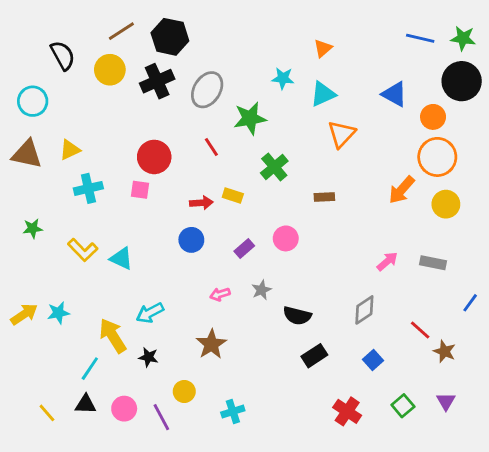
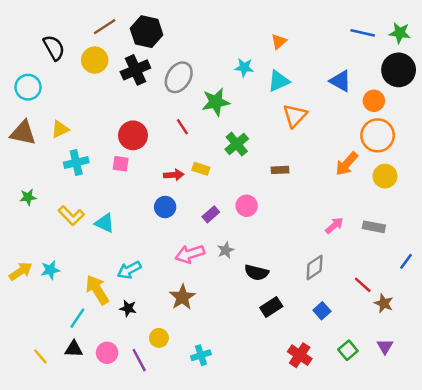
pink arrow: (220, 294) -> (190, 254), size x1.6

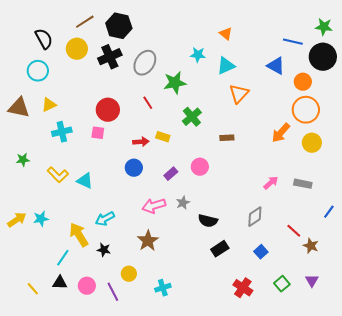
blue line: (363, 33) -> (293, 42), moved
orange triangle: (279, 41) -> (226, 34), turned -40
cyan circle: (28, 87) -> (38, 71), moved

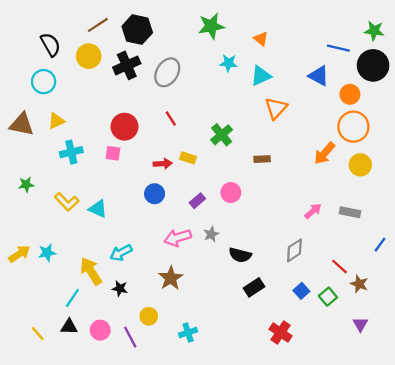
green star: (175, 83) -> (211, 26), moved
green square: (282, 284) -> (328, 297), moved

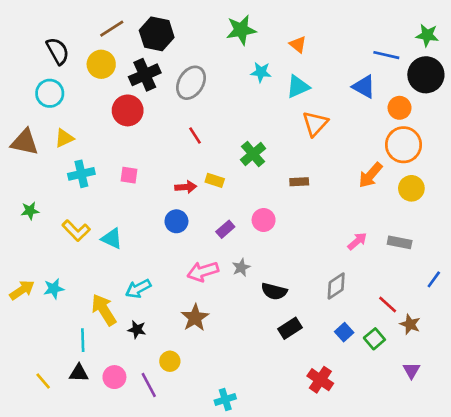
red circle: (124, 127) -> (128, 110), moved
cyan line: (72, 298) -> (83, 340), turned -36
cyan cross: (188, 332) -> (225, 400), moved

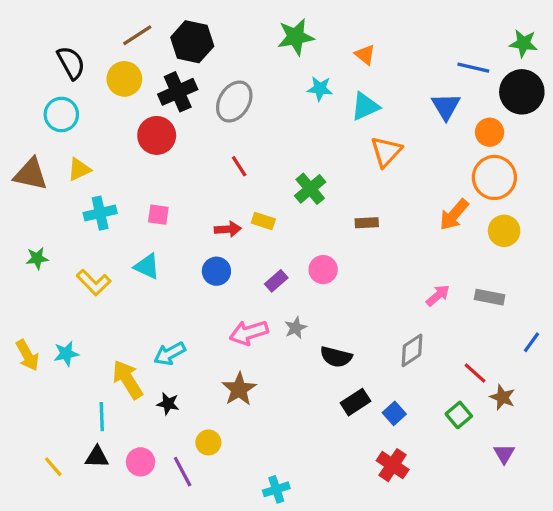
blue triangle: (364, 87) -> (446, 106), turned 30
cyan triangle: (112, 238) -> (147, 266), moved
yellow arrow: (22, 290) -> (27, 355), turned 95
blue square: (344, 332) -> (394, 413), moved

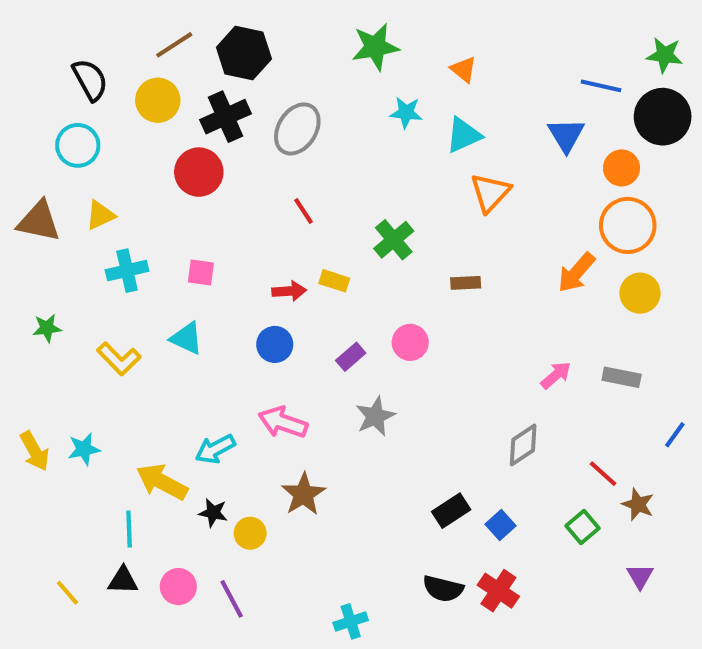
gray star: (296, 328) -> (375, 416), size x1.4
pink arrow: (249, 333) -> (283, 422), moved, turned 36
black semicircle: (336, 357) -> (443, 589), moved
yellow arrow: (128, 379) -> (162, 482), turned -30
yellow circle: (208, 442) -> (250, 533), moved

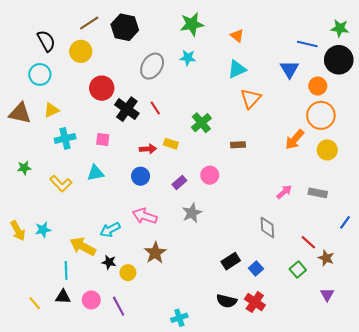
cyan star: (406, 113) -> (188, 58), moved
black cross: (225, 117) -> (127, 109), moved, turned -30
cyan triangle: (187, 338) -> (95, 173), turned -36
gray diamond: (523, 445) -> (267, 228), turned -60

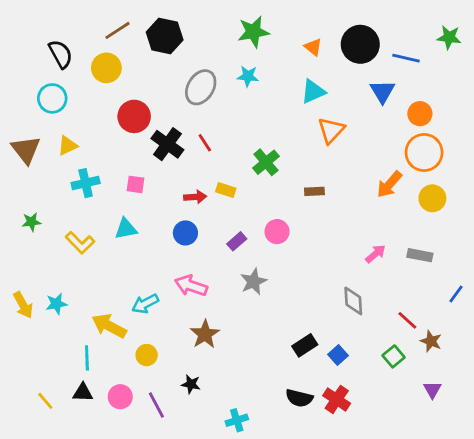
black circle: (339, 60) -> (360, 44), moved
brown triangle: (20, 113) -> (26, 150), turned 40
black star: (109, 262) -> (191, 384), moved
yellow circle: (128, 273) -> (147, 355), moved

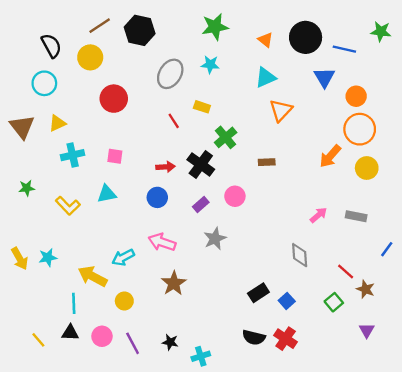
black cross: (167, 144) -> (201, 164), moved
yellow rectangle: (226, 190) -> (202, 107), moved
black star: (191, 384) -> (170, 342), moved

